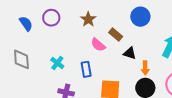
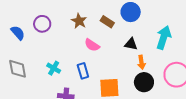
brown rectangle: (116, 35) -> (107, 22), moved
black triangle: (130, 53) -> (131, 44), moved

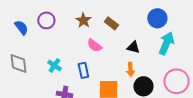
blue circle: (131, 12) -> (157, 18), moved
orange arrow: (141, 62) -> (130, 69), moved

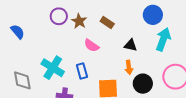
purple circle: (46, 20) -> (59, 16), moved
gray diamond: (18, 64) -> (22, 80), moved
cyan cross: (54, 65) -> (53, 68), size x1.6

